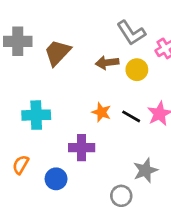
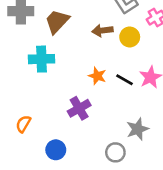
cyan cross: (36, 115) -> (42, 59), moved
purple cross: (82, 148) -> (79, 108), turned -30
blue circle: (56, 179) -> (56, 150), moved

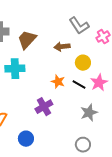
yellow circle: (130, 37) -> (83, 63), moved
gray star: (137, 129) -> (89, 113), moved
gray circle: (115, 152) -> (83, 145), moved

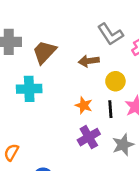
black line: (79, 85) -> (110, 109), turned 56
purple cross: (44, 107) -> (89, 137), moved

